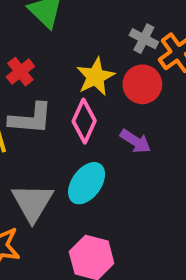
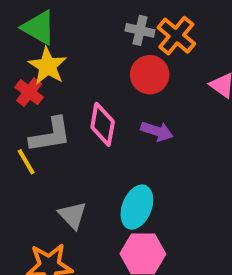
yellow star: (95, 77) -> (48, 66), moved
cyan ellipse: (87, 183) -> (137, 207), moved
gray triangle: (32, 203) -> (73, 215), size x0.7

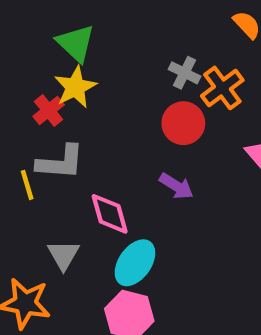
pink diamond: (103, 124) -> (110, 214), moved, turned -39

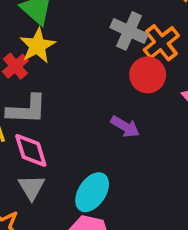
gray cross: (185, 73) -> (129, 31), size x1.4
red circle: (183, 123) -> (148, 75), moved
pink diamond: (110, 214) -> (31, 150), moved

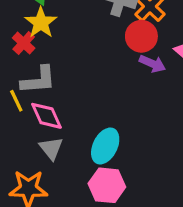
purple arrow: (125, 127) -> (152, 64), moved

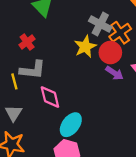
yellow star: (41, 23) -> (85, 47), moved
pink diamond: (46, 116) -> (50, 97), moved
gray triangle: (51, 148) -> (14, 113), moved

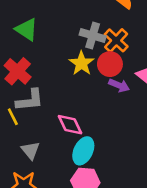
red cross: (27, 42) -> (18, 71), size x1.5
pink diamond: (50, 97) -> (70, 125), moved
gray triangle: (14, 113) -> (30, 150), moved

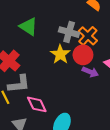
green triangle: (27, 29) -> (28, 27), moved
pink diamond: (70, 125) -> (37, 104), moved

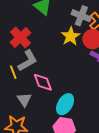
gray L-shape: (19, 84) -> (28, 61), turned -30

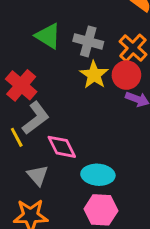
gray cross: (81, 16) -> (88, 41), moved
cyan ellipse: (65, 104) -> (98, 175), turned 70

